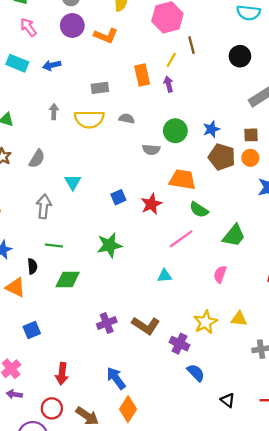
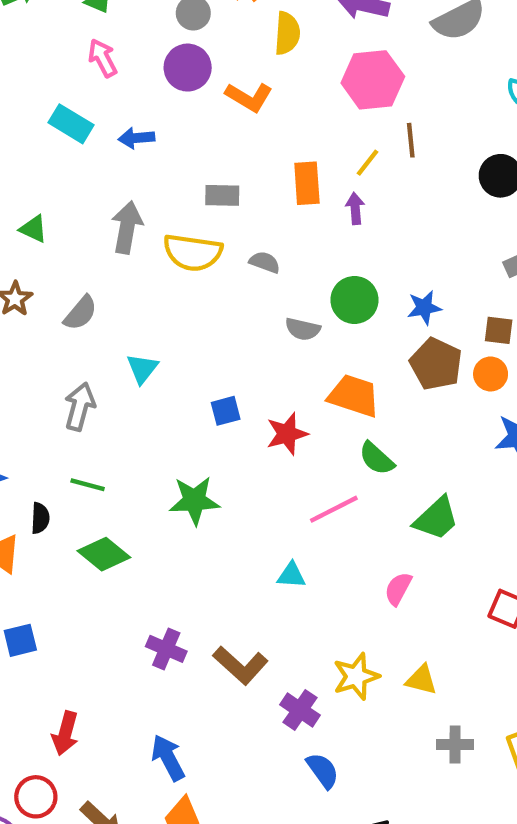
gray arrow: (54, 112) -> (127, 227), size x1.6
green diamond: (68, 280) -> (104, 554), turned 30
purple cross: (107, 323) -> (166, 649), turned 36

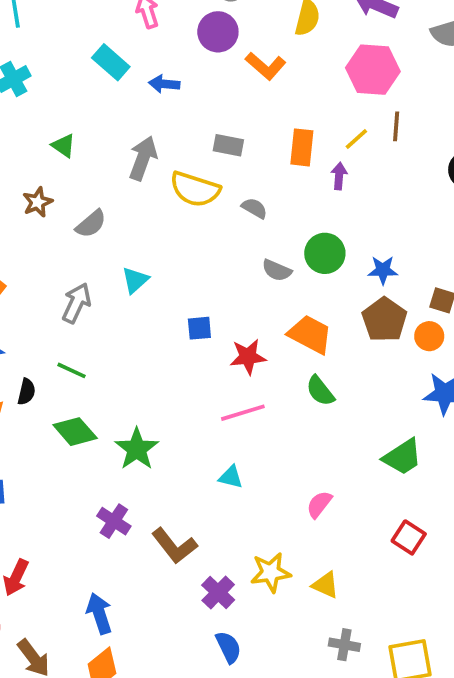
green star: (194, 501) -> (137, 449), moved, turned 30
pink line: (334, 509) -> (243, 413), moved
green trapezoid: (436, 518) -> (403, 457), moved

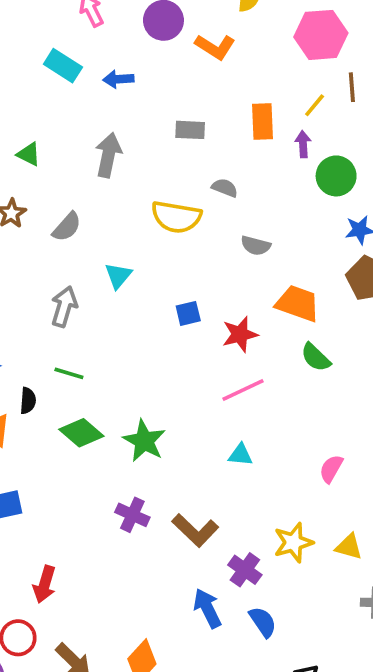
yellow semicircle: (195, 189) -> (176, 217), moved
green circle: (325, 253) -> (336, 176), moved
blue arrow: (99, 613) -> (207, 608), moved

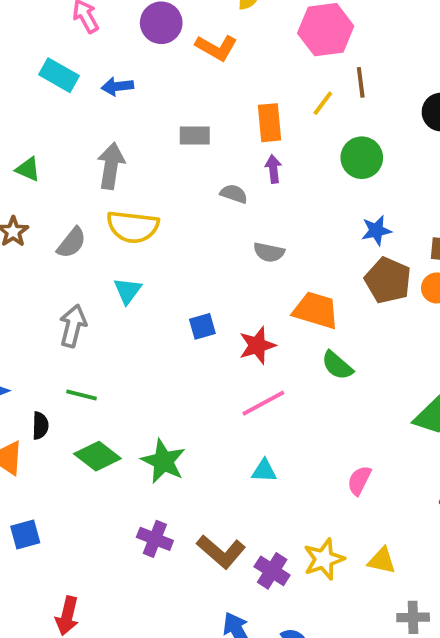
purple arrow: (303, 144) -> (273, 169), moved
green circle: (336, 176) -> (362, 158), moved
yellow semicircle: (176, 217) -> (133, 227), moved
purple cross: (245, 570) -> (272, 571), moved

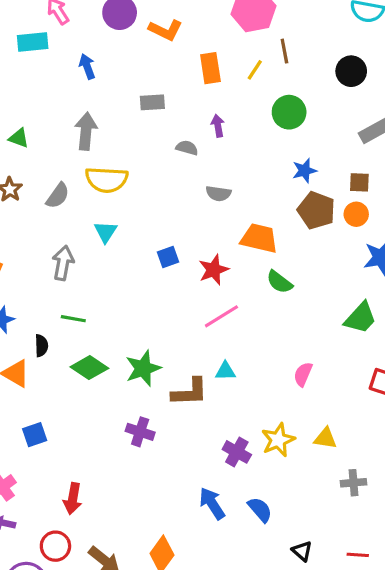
cyan rectangle: (59, 75) -> (33, 42), moved, turned -32
blue arrow: (117, 86) -> (87, 66), turned 80
orange rectangle: (270, 123) -> (210, 68), moved
green star: (163, 461) -> (143, 368), turned 30
brown L-shape: (221, 552) -> (190, 392), moved, turned -39

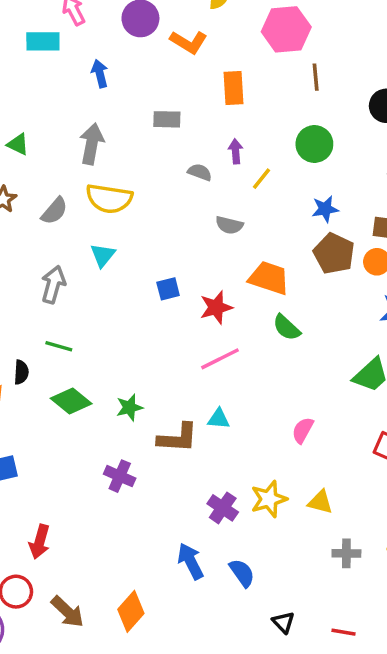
yellow line: (255, 70) -> (262, 179), moved
green star: (143, 368) -> (129, 407), size x0.7

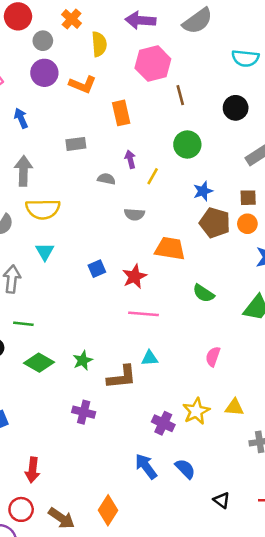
green semicircle: (287, 328) -> (203, 293), moved
pink line: (220, 359) -> (143, 314), turned 40

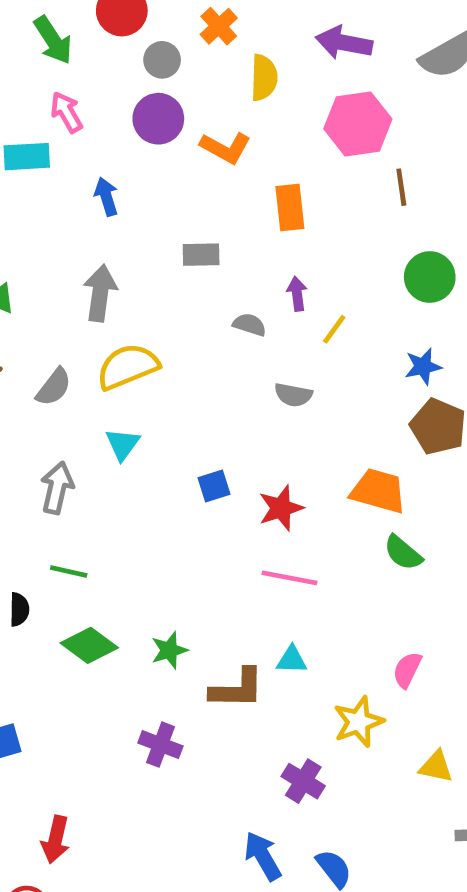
green circle: (187, 145) -> (430, 277), moved
yellow semicircle: (43, 209) -> (128, 367), turned 152
orange trapezoid: (170, 248) -> (378, 491), moved
yellow star: (196, 411) -> (358, 722), moved

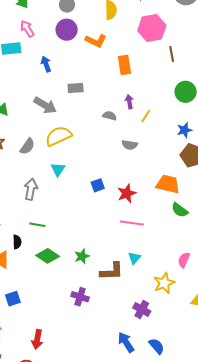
gray rectangle: (201, 255) -> (76, 88), moved
gray arrow: (100, 293) -> (45, 105), turned 115
cyan triangle: (292, 660) -> (134, 258), turned -48

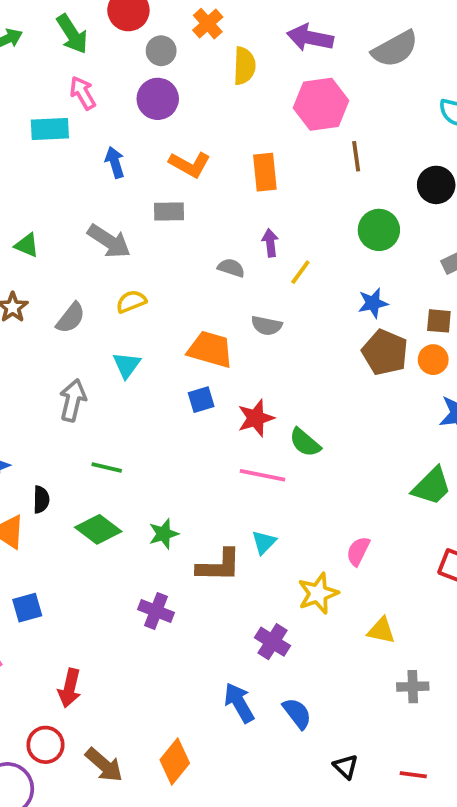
orange L-shape: (96, 41) -> (190, 164), moved
yellow semicircle: (58, 136) -> (131, 301), size x0.6
orange trapezoid: (168, 184) -> (210, 349), moved
green semicircle: (180, 210) -> (305, 443), moved
green line: (37, 225) -> (107, 468), moved

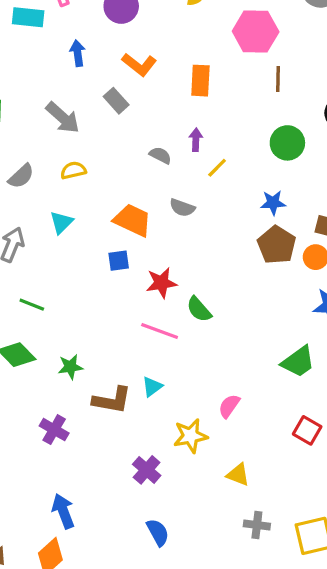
gray rectangle: (169, 211) -> (116, 101), turned 40
blue arrow: (239, 703) -> (63, 511), moved

